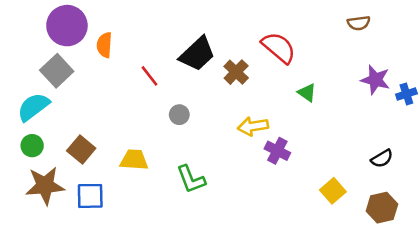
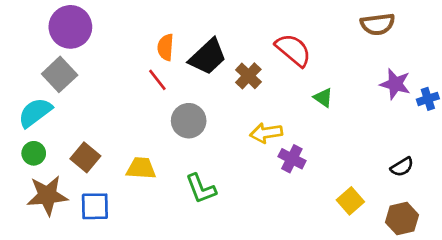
brown semicircle: (359, 23) -> (378, 24), size x1.4
orange semicircle: (104, 45) -> (166, 47), moved
gray circle: (179, 115) -> (189, 121), size x1.6

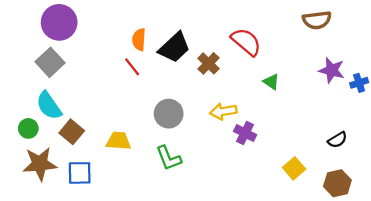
cyan semicircle: (35, 113) -> (49, 106), moved, turned -88
gray circle: (189, 121) -> (169, 114), moved

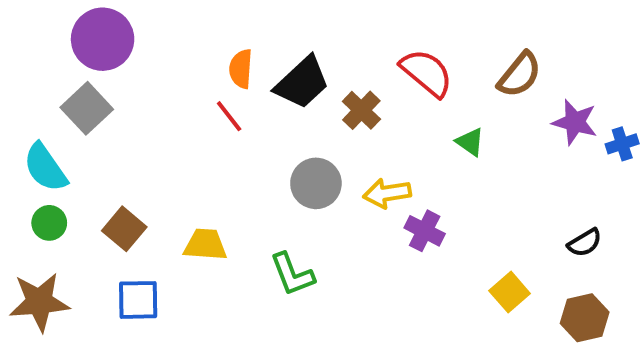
brown semicircle: (317, 20) -> (519, 75), moved, turned -44
cyan semicircle: (49, 106) -> (45, 168), moved
gray circle: (169, 114) -> (316, 183), moved
brown star: (40, 164) -> (39, 302), moved

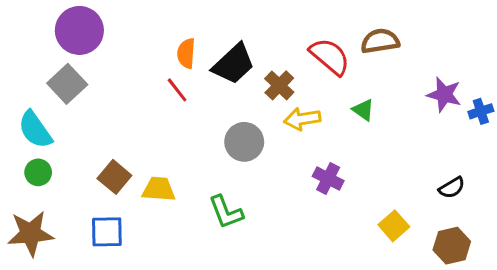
brown semicircle: (519, 75) -> (380, 41), moved, turned -138
yellow arrow: (387, 193) -> (302, 119), moved
brown square: (124, 229) -> (114, 177), moved

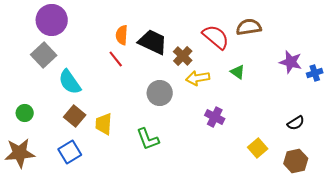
black trapezoid: (234, 64) -> (153, 42), turned -112
cyan semicircle: (35, 130) -> (70, 82), moved
yellow trapezoid: (159, 189) -> (104, 124), turned -90
blue square: (107, 232) -> (70, 152), turned -30

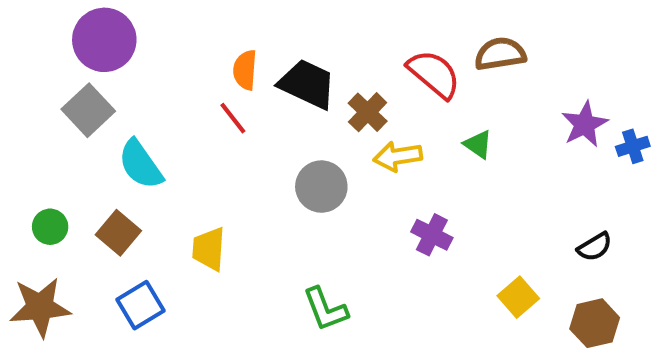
purple star: (291, 62) -> (585, 124), turned 30
brown square: (75, 116) -> (118, 233), moved
green L-shape: (148, 139) -> (325, 309), moved

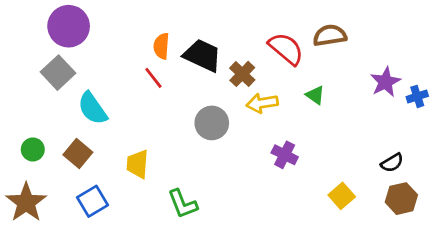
brown star: (40, 307) -> (26, 203), turned -30
green L-shape: (325, 309) -> (183, 204), moved
brown hexagon: (595, 323) -> (401, 199), moved

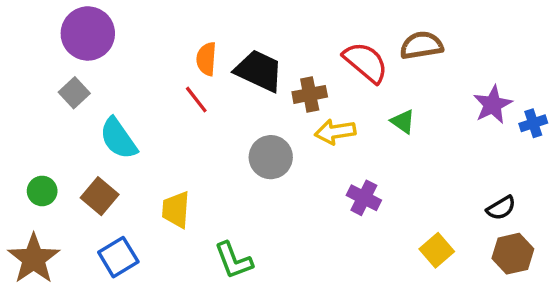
gray square: (58, 73) -> (74, 93), size x0.7
brown cross: (242, 74) -> (310, 94), turned 35

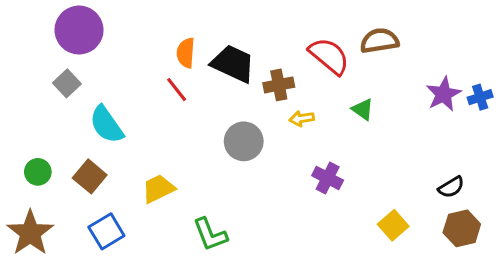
blue cross: (533, 123) -> (480, 97), moved
yellow arrow: (335, 132) -> (302, 118), size x0.7
yellow trapezoid: (176, 210) -> (158, 189), turned 60

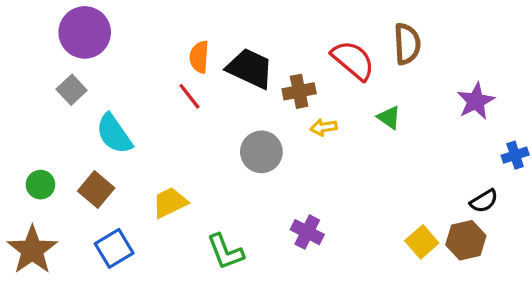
brown semicircle: (379, 41) -> (407, 44), turned 96
blue cross: (480, 97) -> (515, 155), moved
purple cross: (328, 178) -> (307, 232), moved
brown hexagon: (462, 228) -> (466, 240), moved

